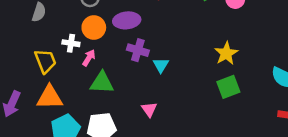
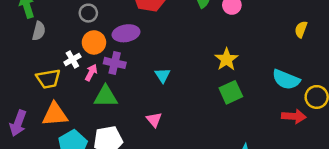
white cross: (71, 43) -> (72, 59), turned -35
purple cross: (138, 50) -> (115, 63), moved
yellow trapezoid: (45, 61) -> (48, 79), turned 105

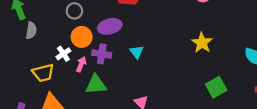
cyan triangle: (163, 75) -> (137, 52), moved
green square: (231, 92) -> (216, 87), moved

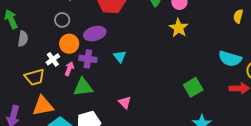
yellow star: (202, 43) -> (179, 28), moved

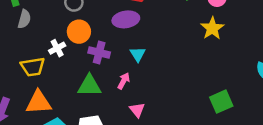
purple ellipse: (95, 34) -> (126, 19), moved
pink arrow: (69, 69) -> (124, 81), moved

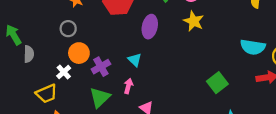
purple ellipse: (126, 19) -> (150, 27), moved, turned -55
purple cross: (99, 52) -> (101, 67), turned -30
green triangle: (89, 86) -> (100, 98), turned -30

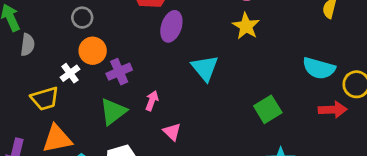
purple ellipse: (150, 27) -> (171, 26), moved
cyan triangle: (135, 60) -> (205, 68), moved, size x1.5

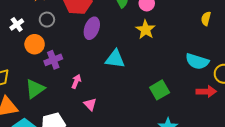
gray circle: (82, 18) -> (47, 20), moved
cyan triangle: (205, 68) -> (115, 59), turned -45
white cross: (70, 73) -> (17, 25), moved
green triangle: (113, 111) -> (35, 89), moved

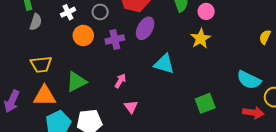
purple cross: (53, 60) -> (115, 39), moved

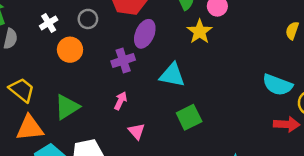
purple cross: (115, 39) -> (123, 60), moved
yellow star: (201, 39) -> (200, 32), moved
yellow trapezoid: (41, 64) -> (22, 90), turned -130
green square: (205, 103) -> (189, 117), moved

